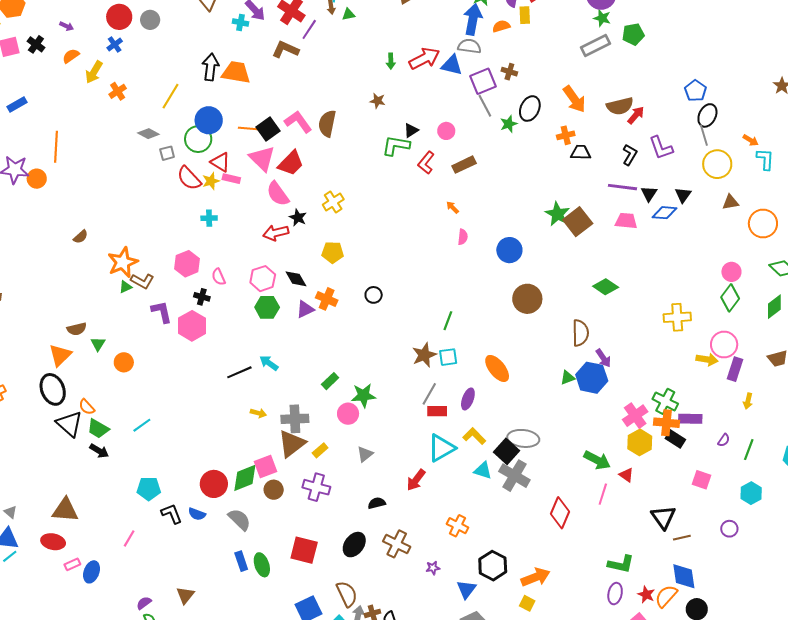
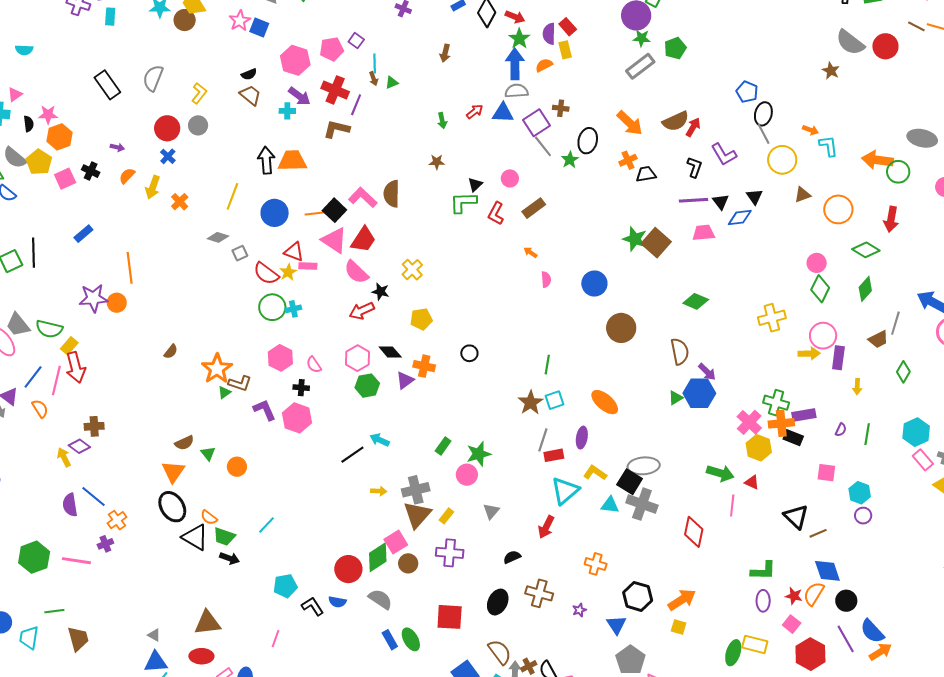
red arrow: (424, 59) -> (475, 111), size x0.6
green circle: (198, 139) -> (272, 307), moved
cyan hexagon: (751, 493) -> (860, 493), moved

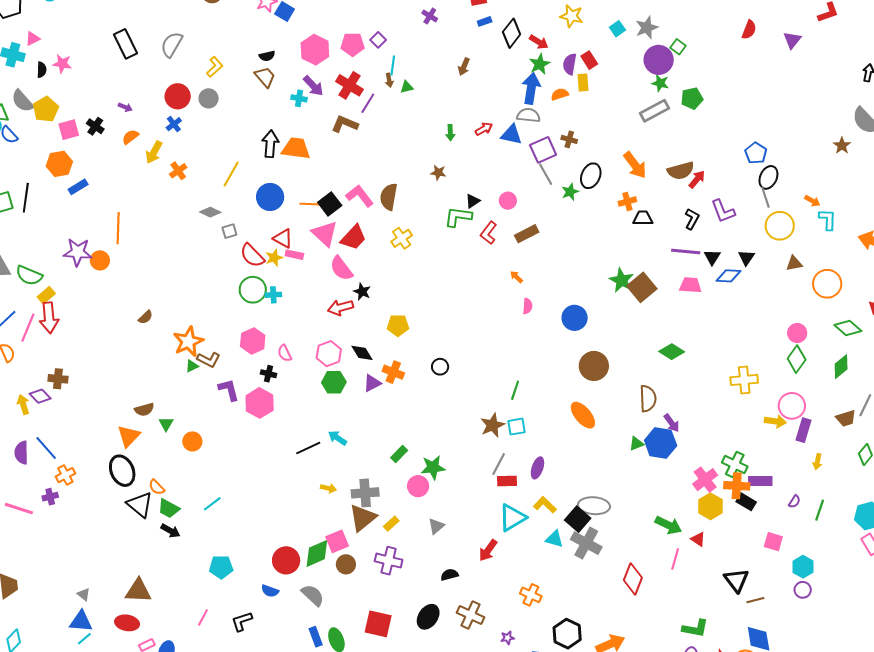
orange hexagon: (59, 137) -> (59, 164), moved
yellow cross: (412, 270) -> (402, 238), moved
orange ellipse: (605, 402) -> (583, 415), moved
black L-shape: (313, 606) -> (242, 621), moved, turned -85

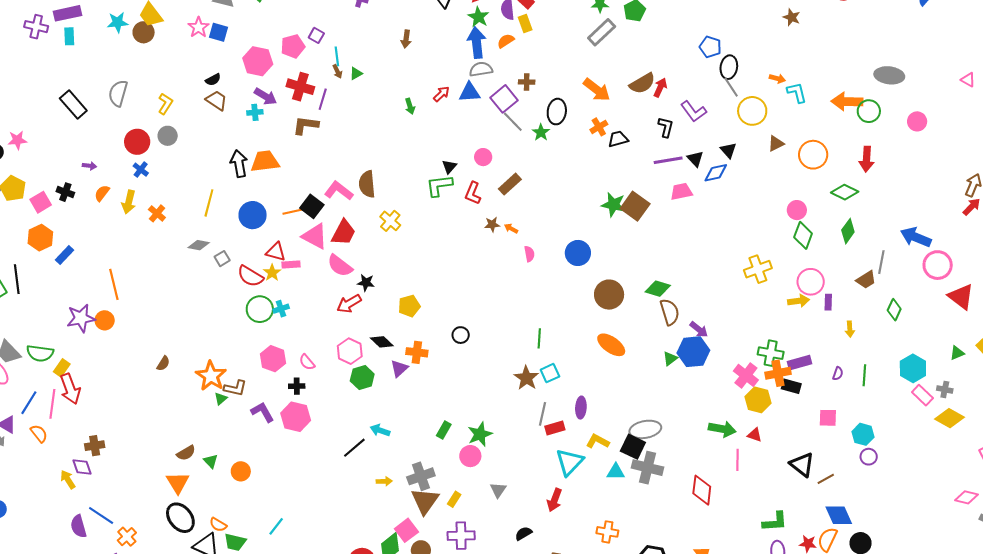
brown star: (438, 173) -> (492, 224), moved
green diamond: (672, 352) -> (658, 289), moved
purple diamond: (40, 396) -> (82, 467), turned 40
purple rectangle: (804, 430) -> (828, 302), size x0.7

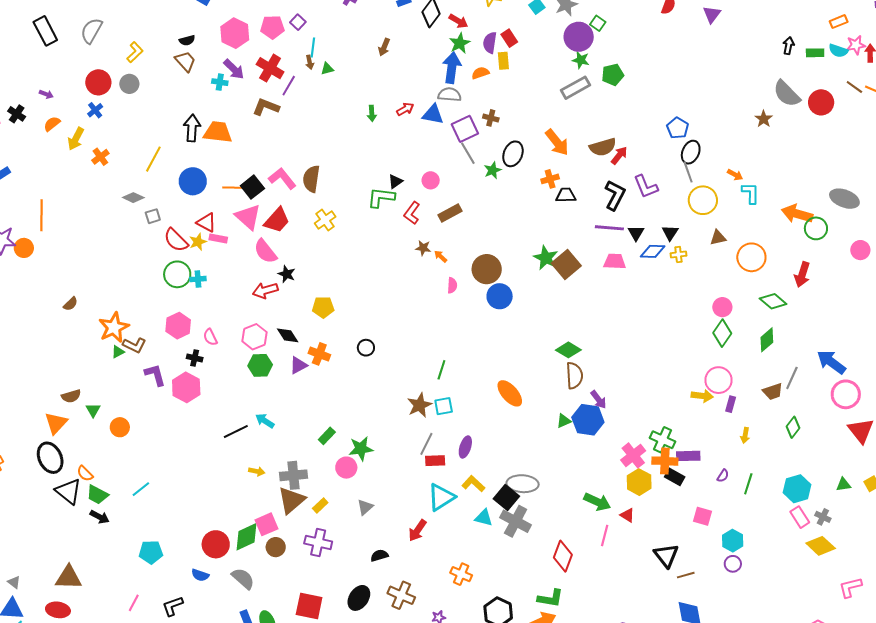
black L-shape: (666, 127) -> (615, 195), size x1.4
yellow cross: (758, 269) -> (678, 254), moved, size x0.6
brown circle: (609, 295) -> (487, 269), moved
green L-shape: (775, 522) -> (550, 598), moved

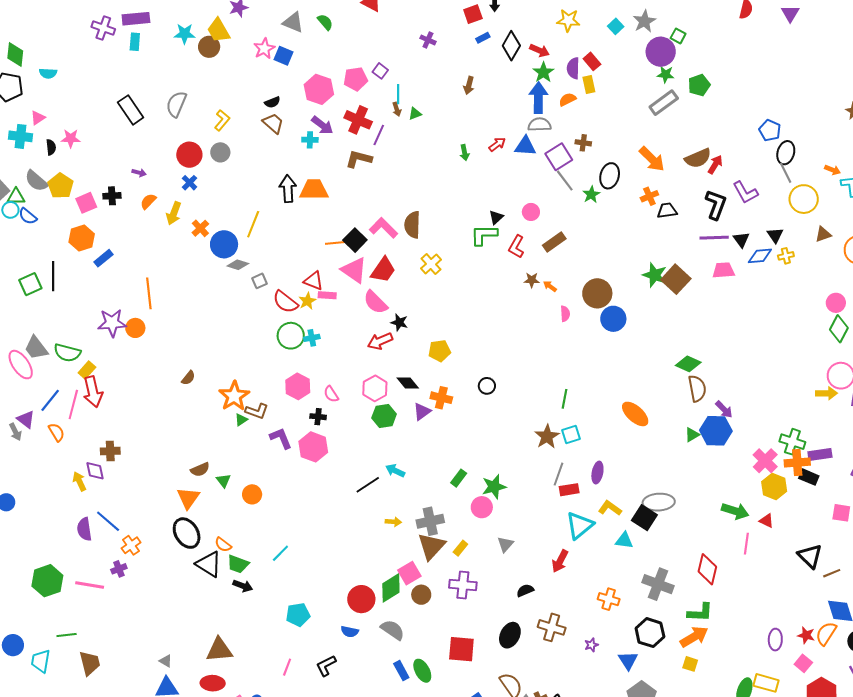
black cross: (17, 114) -> (112, 196), turned -30
blue circle: (193, 181) -> (224, 244), moved
gray cross: (516, 521) -> (658, 584), moved

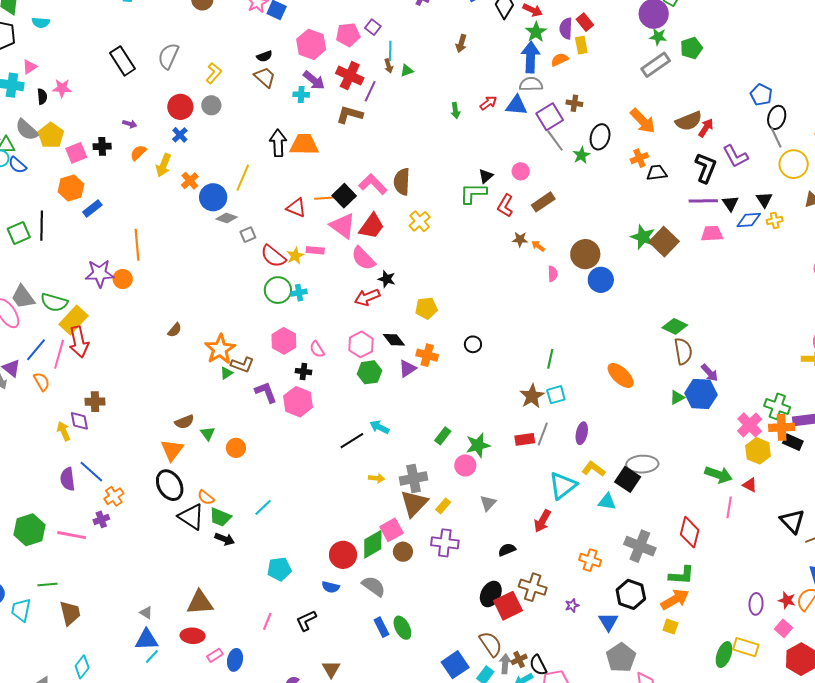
red triangle: (314, 281) -> (296, 208), moved
yellow rectangle: (87, 370) -> (73, 320), size x1.6
red rectangle: (569, 490) -> (525, 439), moved
red square: (461, 649) -> (508, 606), moved, turned -32

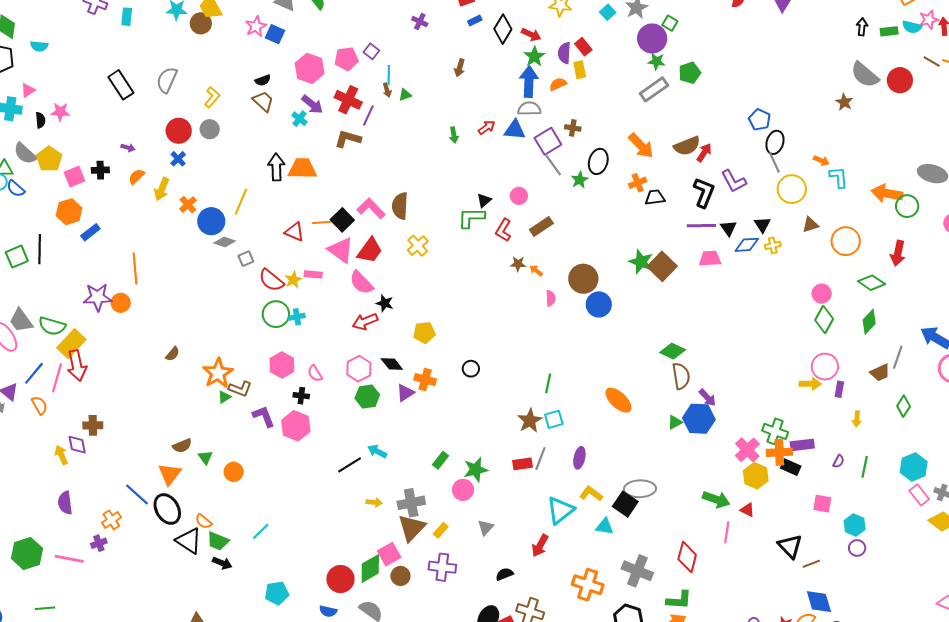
cyan cross: (301, 95) -> (299, 119), turned 35
blue line: (91, 472) -> (137, 495), moved
orange cross: (590, 560) -> (588, 585), size x1.4

